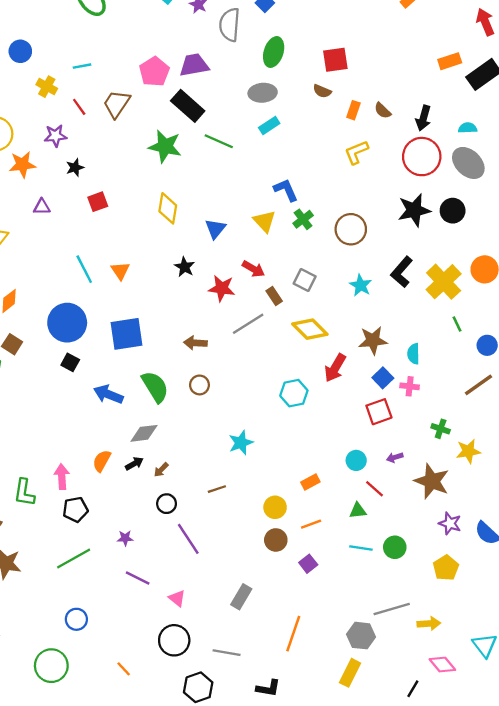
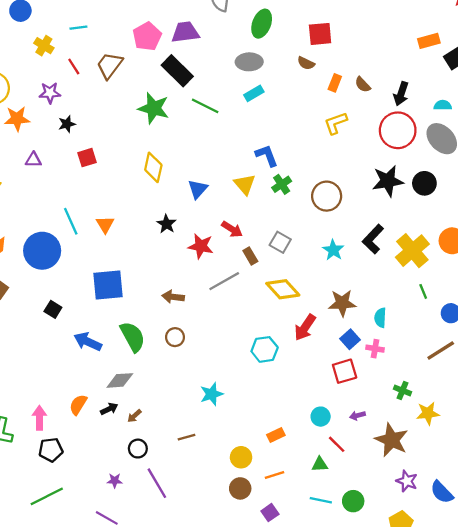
blue circle: (67, 323) -> (42, 251), moved
purple star: (125, 538) -> (115, 481), moved

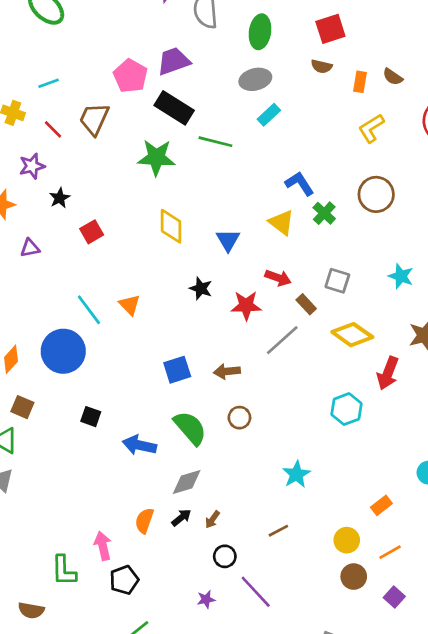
brown circle: (327, 196) -> (376, 194), moved
blue square: (108, 285) -> (177, 370), moved, size x0.7

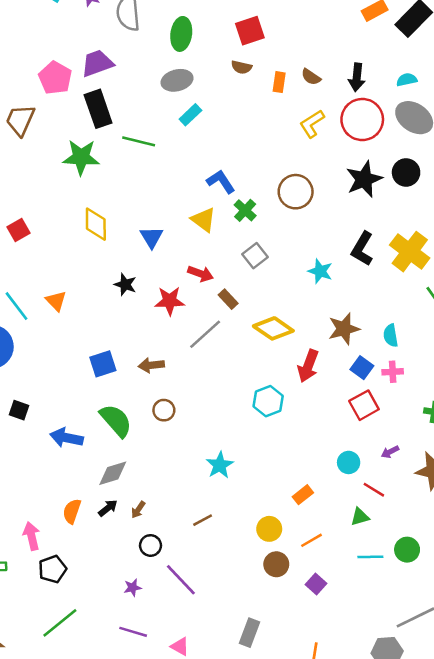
black rectangle: (174, 108) -> (98, 109), turned 39
yellow L-shape: (371, 128) -> (312, 124), moved
gray square: (337, 281) -> (255, 256), moved, turned 35

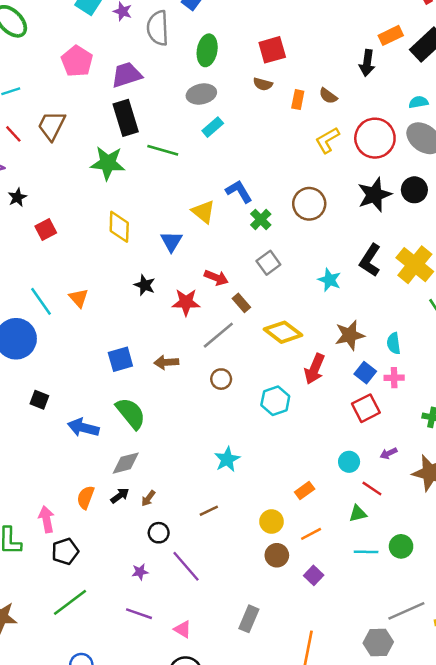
black arrow: (357, 77) -> (367, 63), moved
pink pentagon: (55, 78) -> (77, 61), moved
yellow triangle: (203, 220) -> (203, 212), moved
brown circle: (164, 410) -> (221, 379), moved

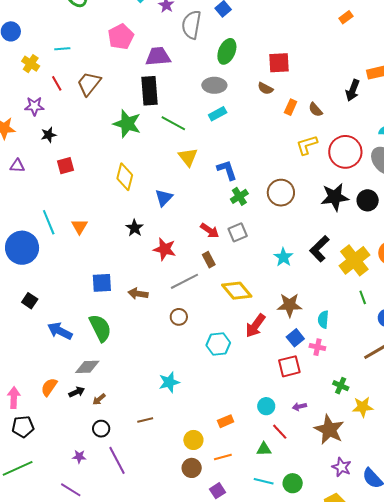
yellow triangle: (203, 212) -> (188, 157), moved
red arrow: (216, 278) -> (210, 231), moved

